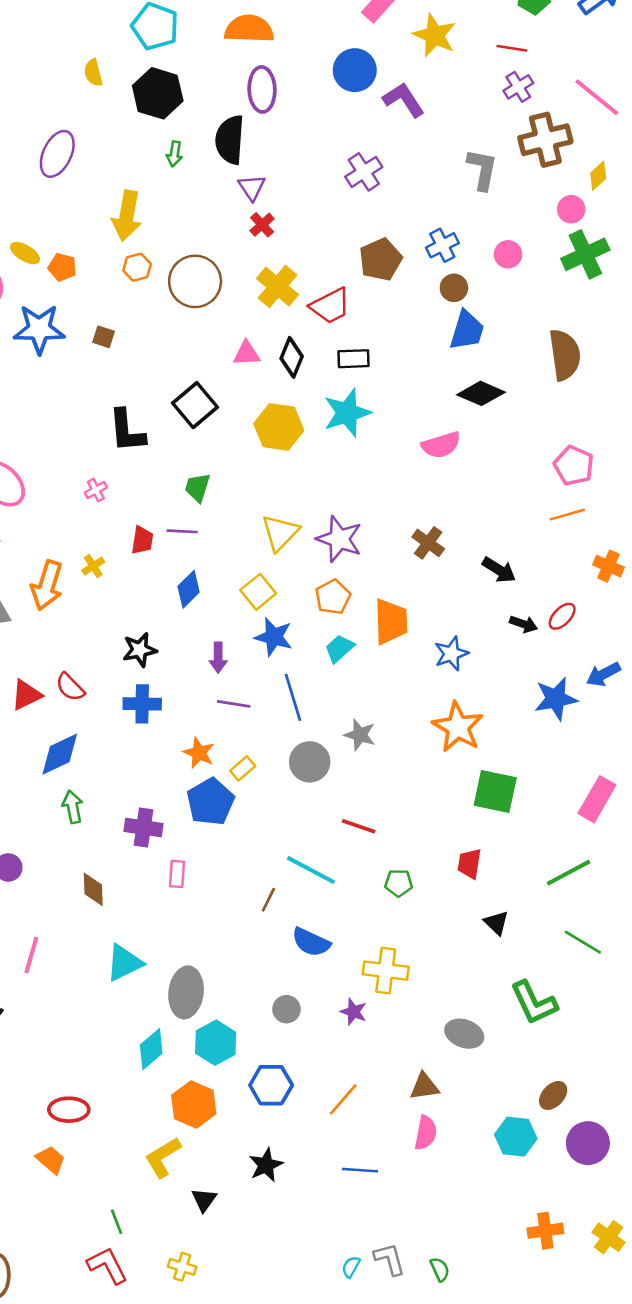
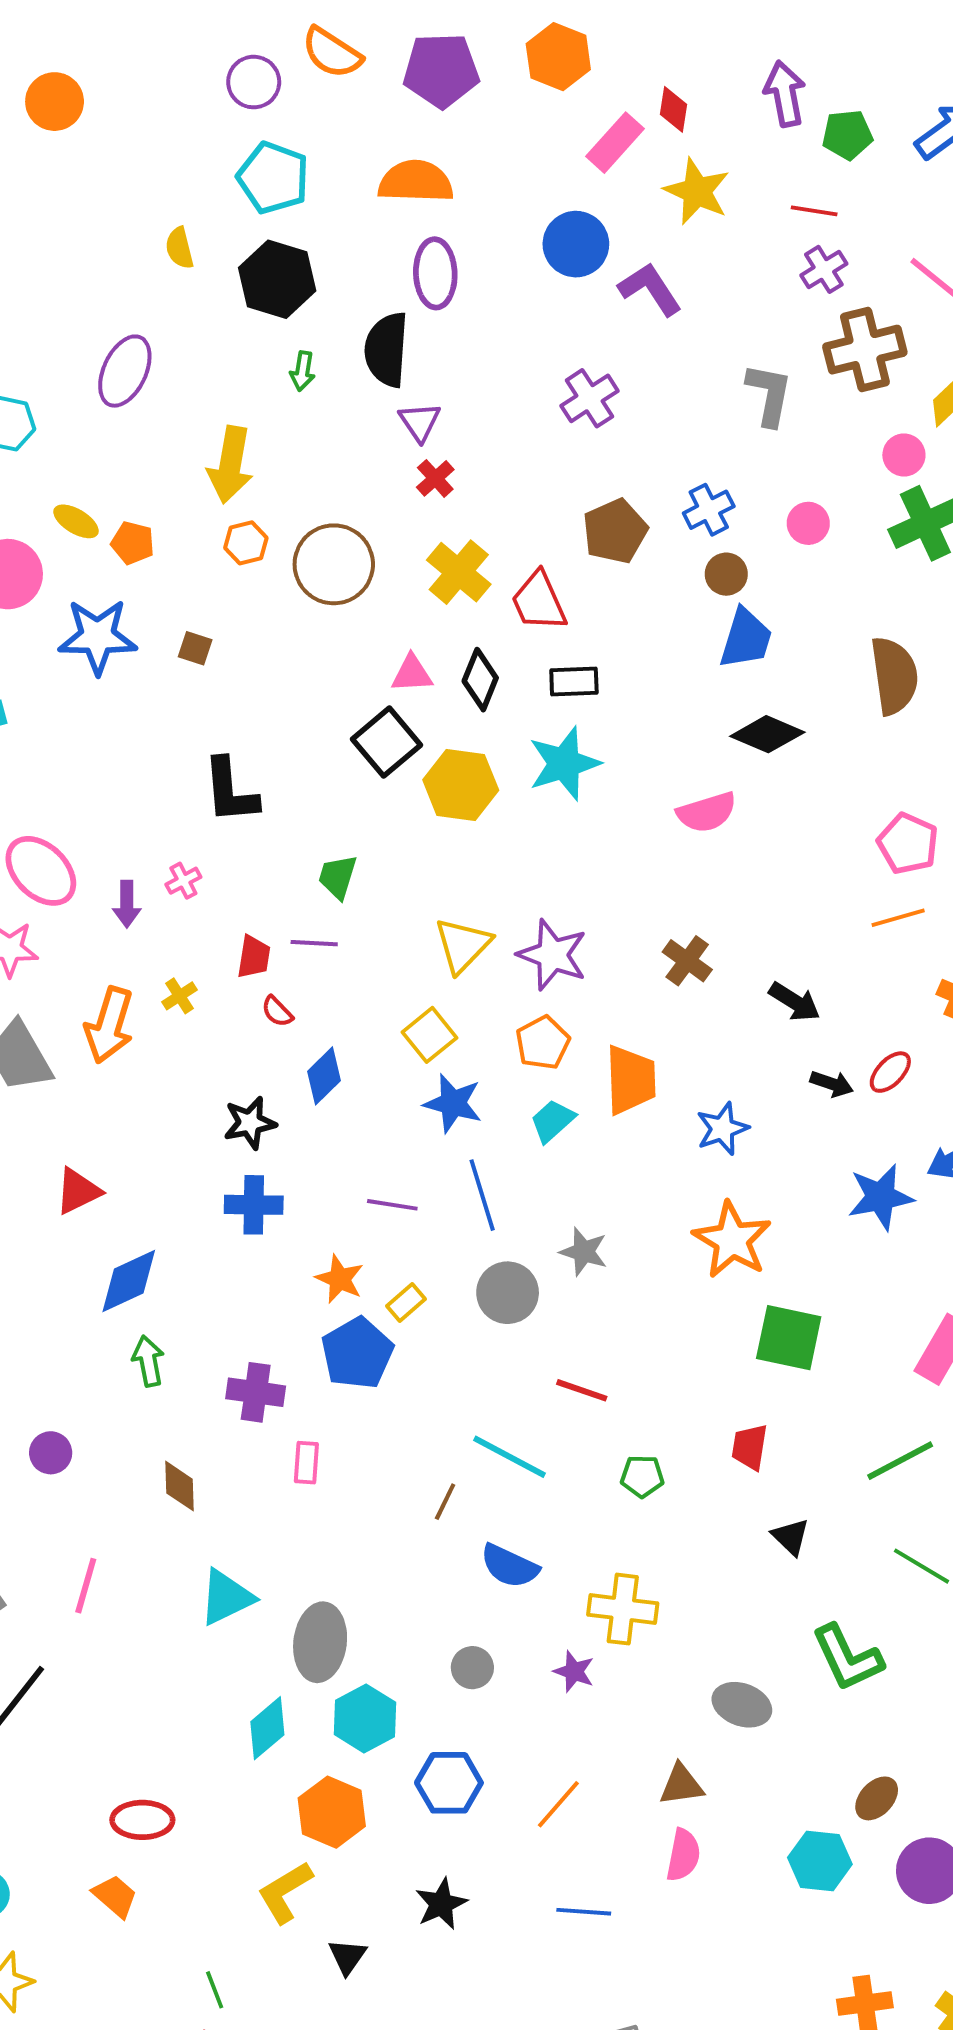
red trapezoid: (330, 306) -> (539, 601), turned 93
black square: (195, 405) -> (386, 742), moved
blue diamond: (189, 589) -> (324, 1076), moved
purple arrow: (218, 658) -> (127, 904), moved
red semicircle: (70, 687) -> (277, 1012), moved, size x0.7

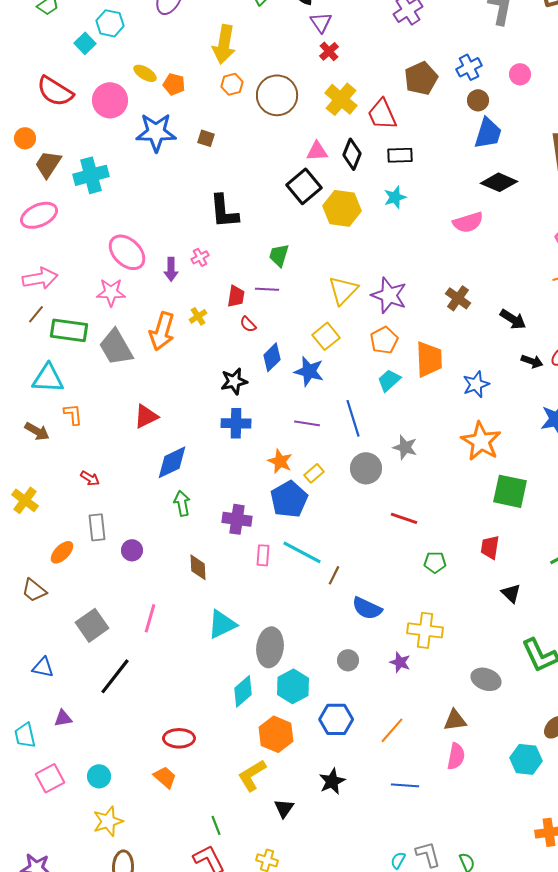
cyan star: (564, 764) -> (395, 197), size x0.6
blue star: (453, 1103) -> (309, 371), moved
cyan line: (510, 1457) -> (302, 552), moved

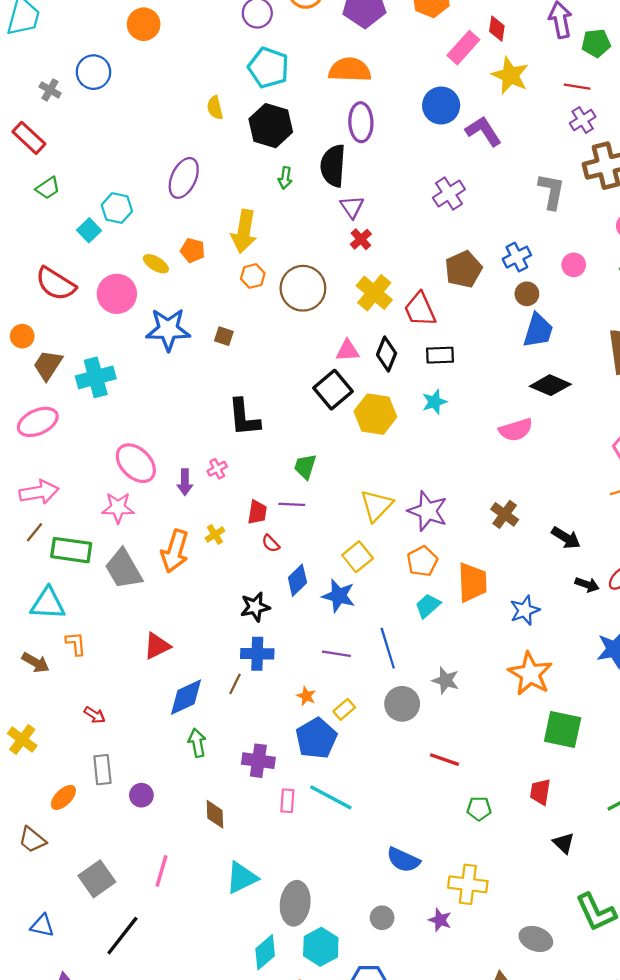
orange pentagon: (174, 84) -> (193, 250), moved
orange star: (280, 461) -> (306, 696), size x0.7
brown line: (334, 575) -> (235, 684), moved

